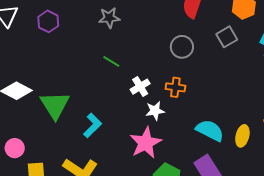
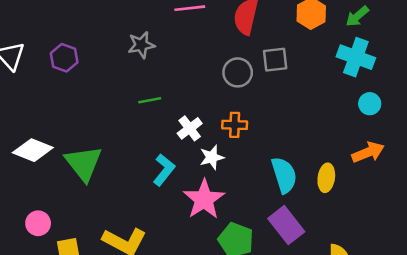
gray square: (227, 37) -> (275, 60), moved, turned 30
green line: (111, 61) -> (150, 100), turned -36
cyan L-shape: (92, 125) -> (164, 170), moved
cyan semicircle: (210, 130) -> (284, 175), turned 52

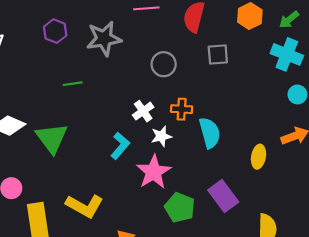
gray star: (141, 45) -> (104, 39), size x1.5
purple hexagon: (64, 58) -> (55, 31), moved
gray circle: (238, 72) -> (164, 64), moved
green line: (150, 100) -> (73, 84), moved
cyan semicircle: (284, 175) -> (210, 133), moved

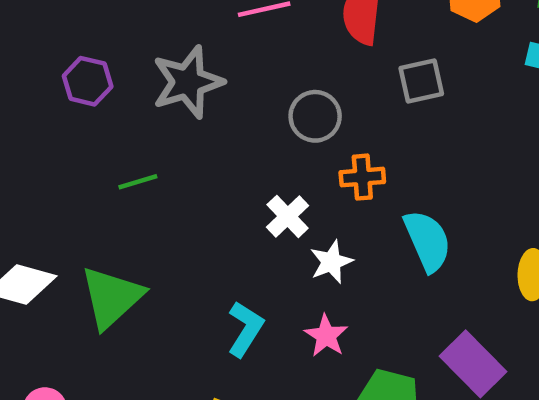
orange cross: (182, 109) -> (362, 177), moved
green triangle: (52, 138) -> (112, 297), turned 32
cyan L-shape: (120, 146) -> (245, 329), moved
pink star: (154, 172) -> (326, 336), size x0.6

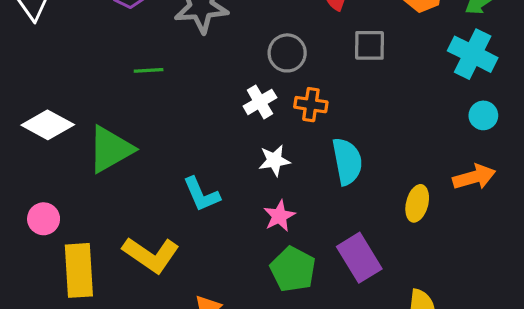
white cross: (288, 216) -> (260, 102), moved
cyan L-shape: (245, 329) -> (201, 194), turned 111
pink star: (326, 336) -> (279, 216), moved

